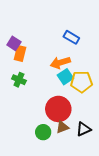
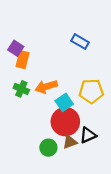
orange arrow: (60, 63) -> (46, 87), moved
cyan square: (65, 77) -> (64, 102), moved
black triangle: (84, 129) -> (88, 135), moved

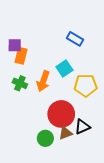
purple square: (16, 48) -> (15, 45), turned -32
orange arrow: (46, 87) -> (43, 81), turned -54
cyan square: (64, 102) -> (64, 68), moved

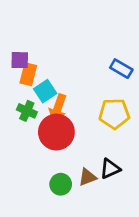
blue rectangle: (75, 39) -> (121, 69), moved
cyan square: (64, 68) -> (45, 91), moved
red circle: (61, 114) -> (56, 132), moved

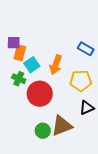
orange arrow: (58, 108) -> (56, 65), moved
black triangle: (110, 169) -> (87, 108), moved
brown triangle: (87, 177) -> (62, 126), size x1.6

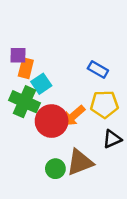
blue rectangle: (86, 49) -> (98, 69), moved
orange arrow: (56, 65) -> (73, 116), moved, turned 30
green cross: (19, 79) -> (24, 102), size x1.6

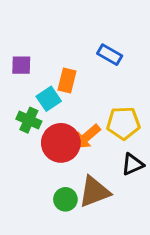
orange rectangle: (26, 68) -> (67, 80), moved
blue rectangle: (98, 69) -> (110, 55), moved
green cross: (24, 102) -> (29, 120), size x0.7

